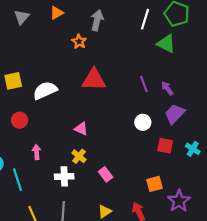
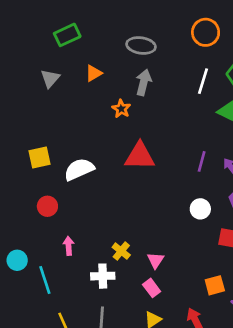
purple line: (144, 84) -> (202, 161), turned 35
pink triangle: (81, 129) -> (155, 260), moved, turned 40
pink rectangle: (106, 174) -> (152, 288), moved

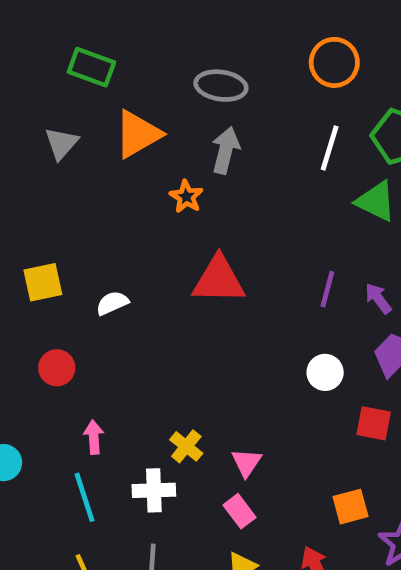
green rectangle: (67, 35) -> (91, 67), turned 45
orange triangle: (94, 73) -> (138, 134), size x1.6
white semicircle: (79, 169) -> (112, 303), size x0.6
cyan line: (45, 280) -> (85, 497), moved

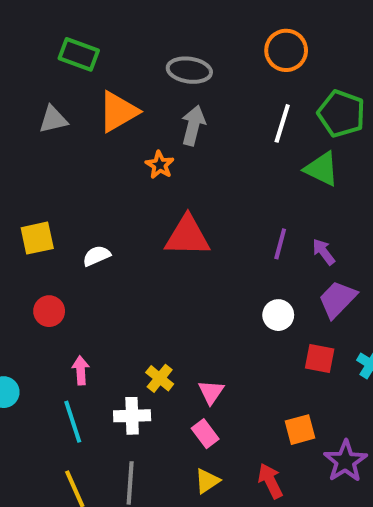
gray triangle: (61, 143) -> (53, 120), turned 36

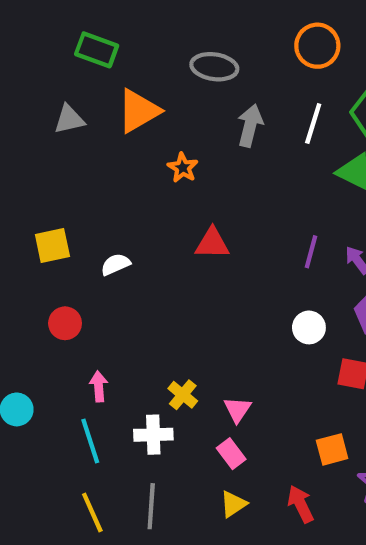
gray arrow: (193, 125) -> (250, 126), moved
red triangle: (187, 236) -> (212, 243), size x0.7

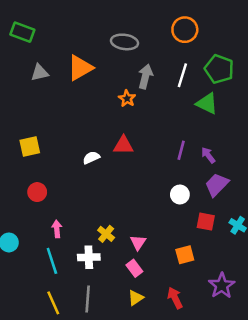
green rectangle: (97, 50) -> (22, 32), moved
orange star: (183, 168) -> (127, 99), moved
white semicircle: (115, 264) -> (91, 158), moved
orange square: (332, 449) -> (185, 255), moved

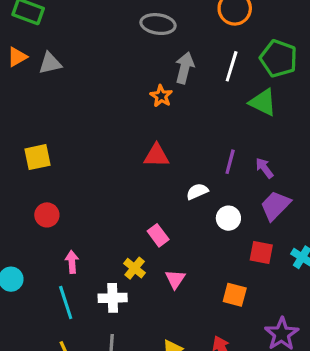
orange triangle: (80, 68) -> (17, 57), moved, size x0.6
white semicircle: (91, 158) -> (197, 191), moved
orange square: (185, 255) -> (235, 295), turned 30
pink rectangle: (134, 268) -> (158, 235), moved

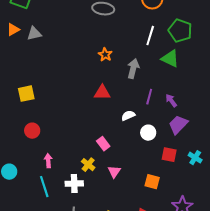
gray arrow: (185, 68) -> (133, 69), moved

